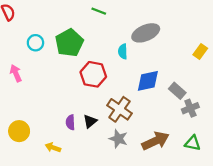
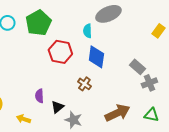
blue diamond: (148, 81) -> (96, 57), moved, turned -70
brown cross: (119, 109) -> (84, 84), size x0.6
black triangle: (90, 121) -> (57, 107), moved
gray star: (118, 139) -> (73, 120), moved

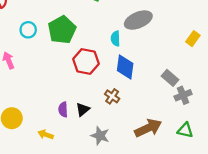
black triangle: (57, 107) -> (83, 109), moved

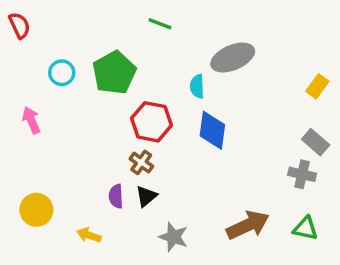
gray rectangle: (170, 78) -> (316, 142), moved
gray cross: (183, 95) -> (302, 174), turned 35
brown cross: (112, 96) -> (141, 162), moved

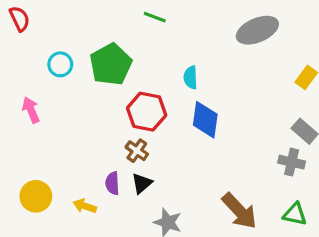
gray ellipse: (233, 58) -> (257, 30), moved
brown arrow: (248, 225) -> (239, 211), turned 72
yellow arrow: (89, 235) -> (85, 206), moved

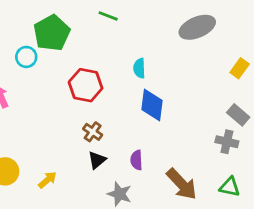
green pentagon: (111, 64) -> (52, 33), moved
red hexagon: (147, 112) -> (86, 85), moved
purple semicircle: (112, 183) -> (136, 160), moved
yellow arrow: (85, 206) -> (47, 180), turned 120

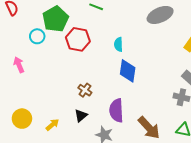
red hexagon: (86, 85) -> (78, 39), moved
black triangle: (97, 160) -> (81, 116), moved
purple semicircle: (136, 160) -> (116, 110), size x1.6

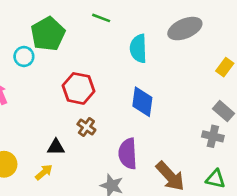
red hexagon: (78, 39) -> (78, 88), moved
cyan semicircle: (118, 44) -> (138, 49), moved, size x1.5
black triangle: (81, 116) -> (56, 147), moved, turned 40

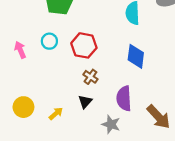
cyan circle: (24, 56) -> (49, 41), moved
black triangle: (56, 147) -> (85, 102), moved, turned -48

